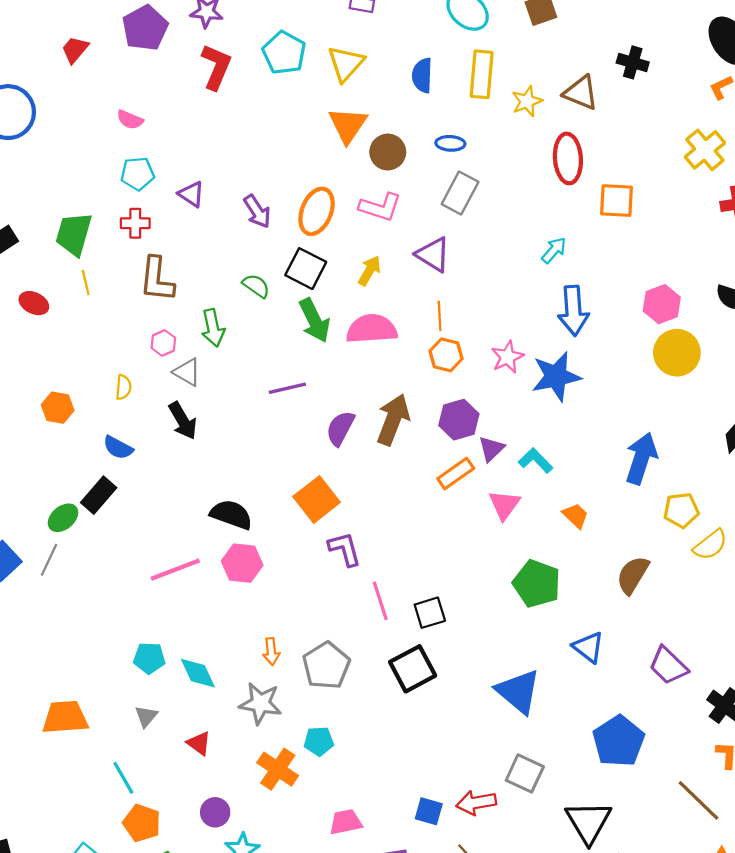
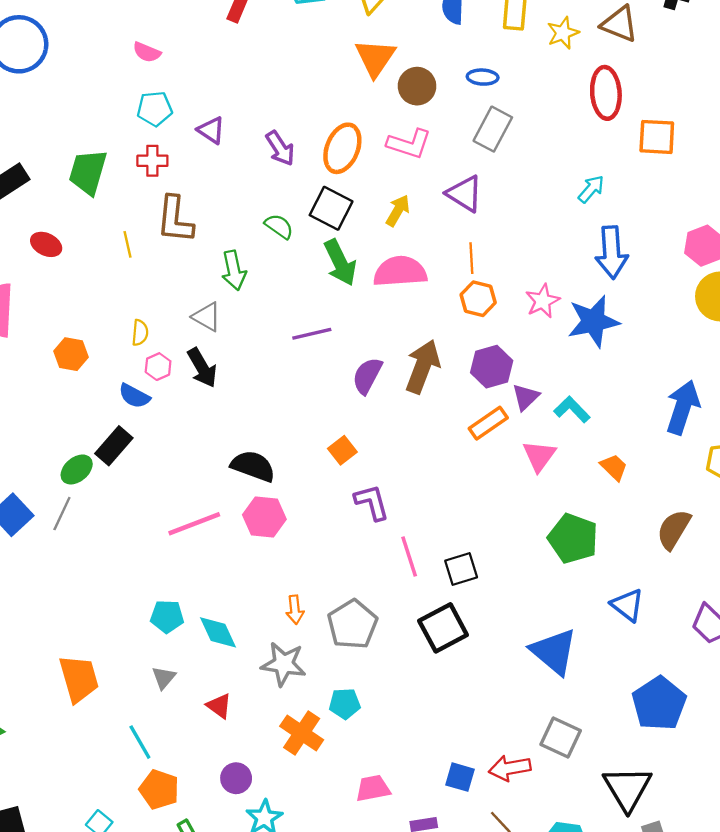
yellow line: (86, 283) -> (128, 244), moved
pink hexagon: (163, 343) -> (158, 367), moved
orange square: (317, 499) -> (342, 450), size x0.6
orange trapezoid: (65, 717) -> (79, 679), turned 78

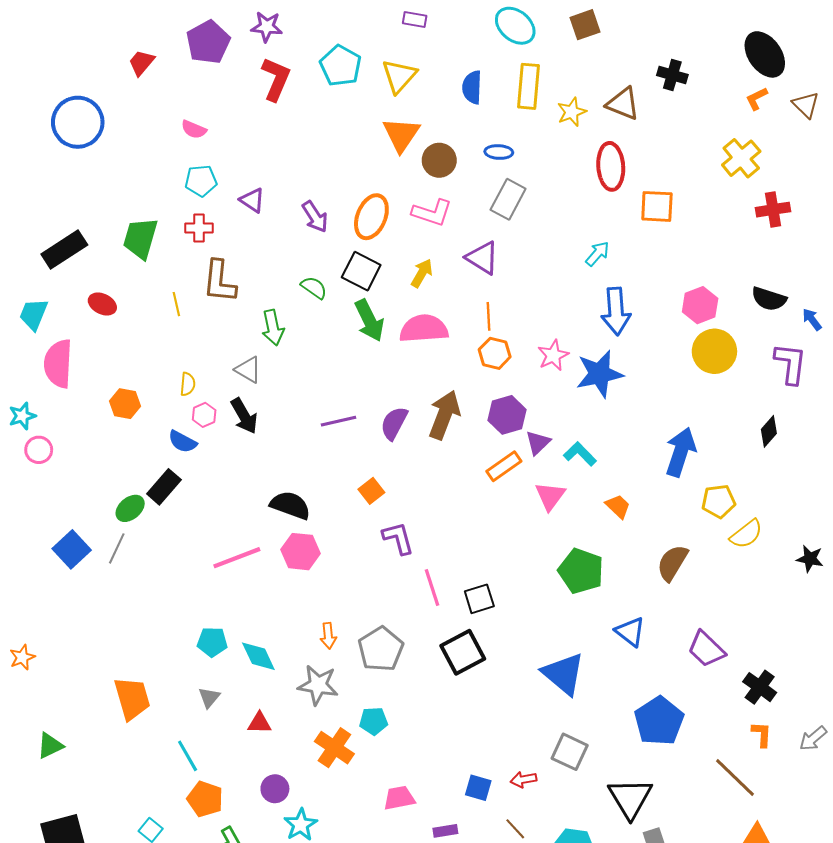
purple line: (312, 334) -> (339, 421), moved
red triangle: (219, 706) -> (259, 723), turned -35
red arrow: (510, 768) -> (523, 780), size x0.7

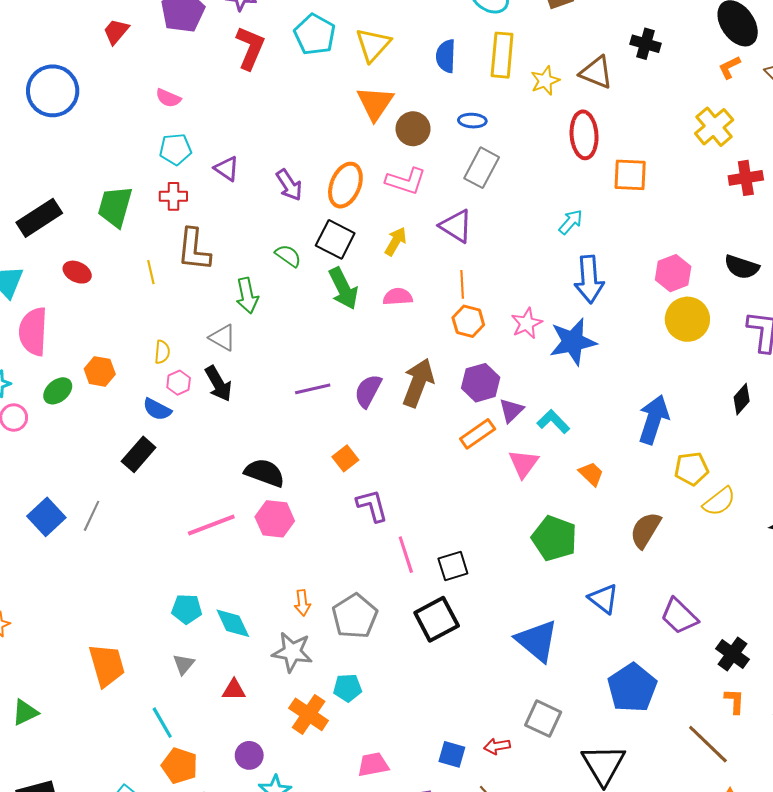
pink semicircle: (424, 329) -> (398, 297), size x0.6
green ellipse: (130, 508) -> (58, 391), moved

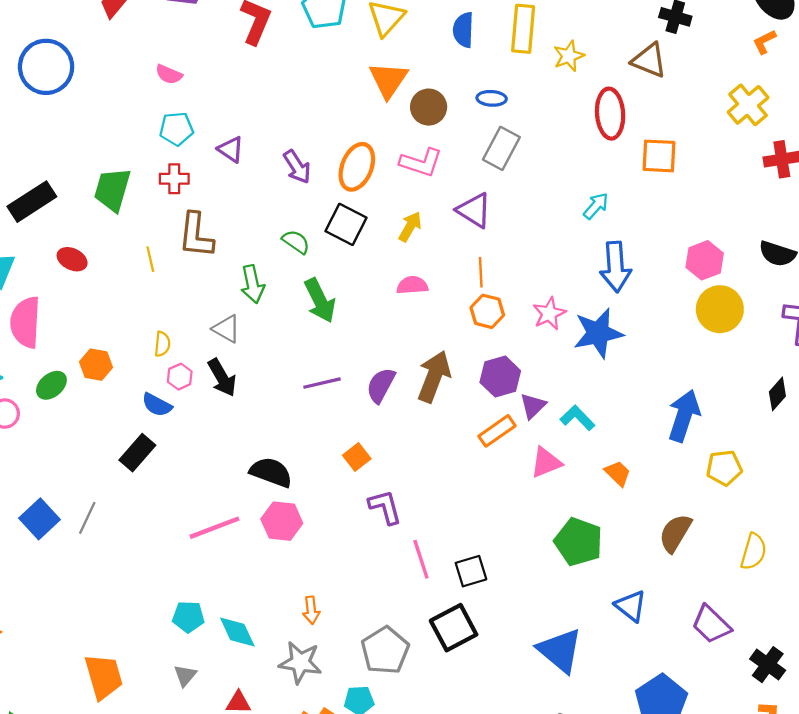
brown triangle: (596, 72) -> (649, 60), moved
green arrow: (343, 288) -> (320, 300), moved
pink triangle: (524, 464) -> (546, 462), turned 32
yellow semicircle: (719, 501) -> (754, 552), moved, turned -36
gray pentagon: (355, 616) -> (385, 650), moved

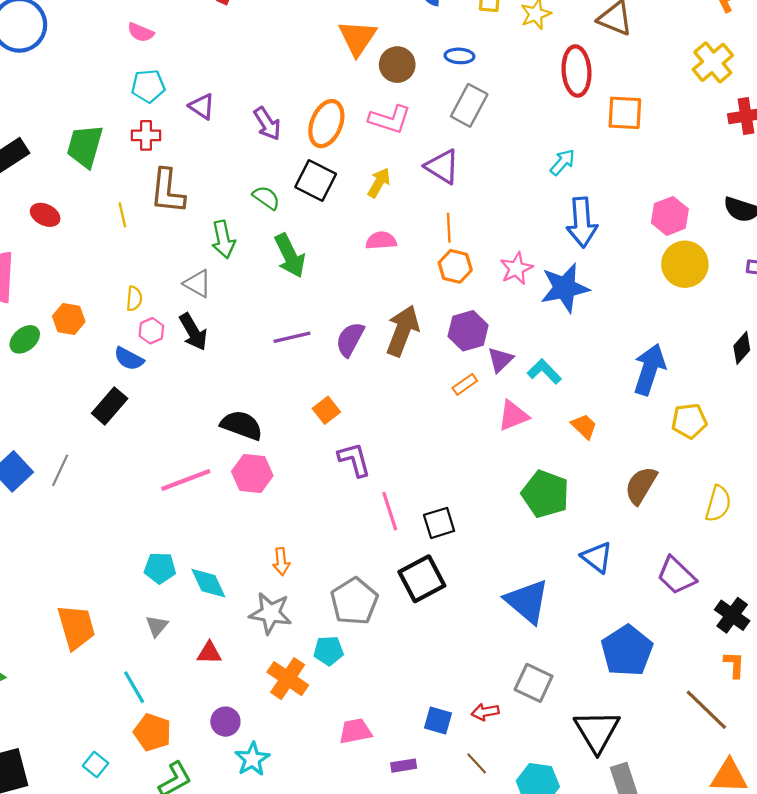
orange rectangle: (497, 431) -> (465, 384), size x0.7

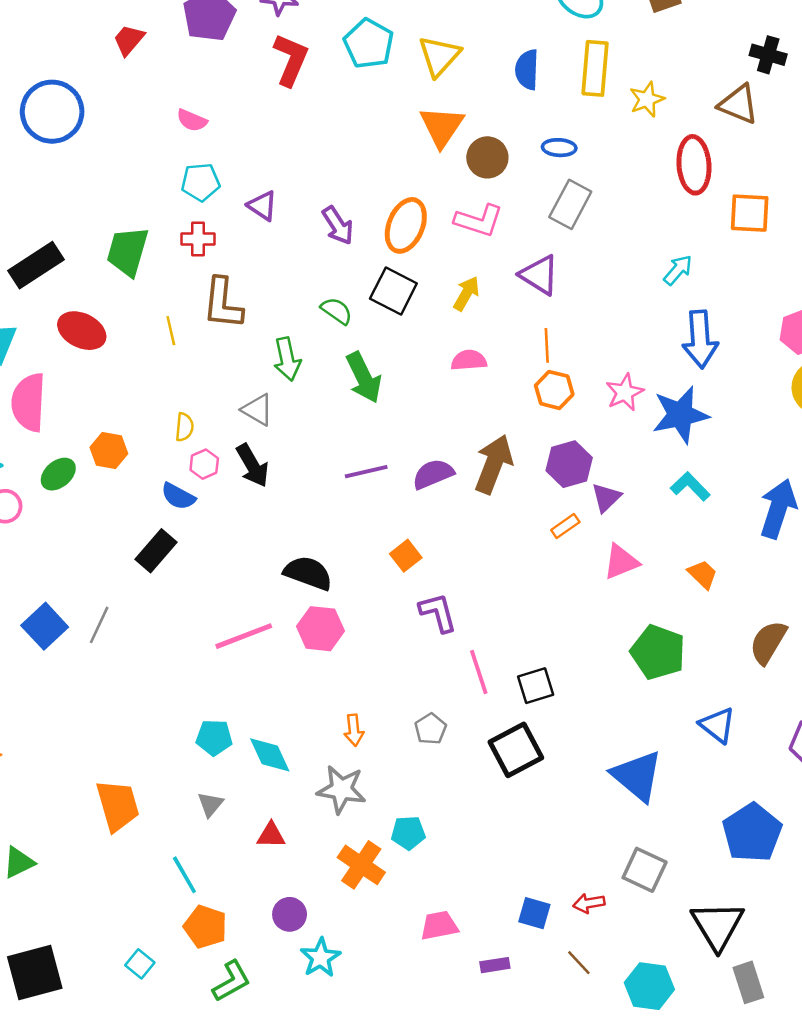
red ellipse: (45, 215) -> (82, 331), size x1.4
purple semicircle: (350, 339) -> (433, 474), turned 39
cyan L-shape: (544, 372) -> (690, 486), moved
gray pentagon: (354, 601) -> (431, 729), moved, size x0.6

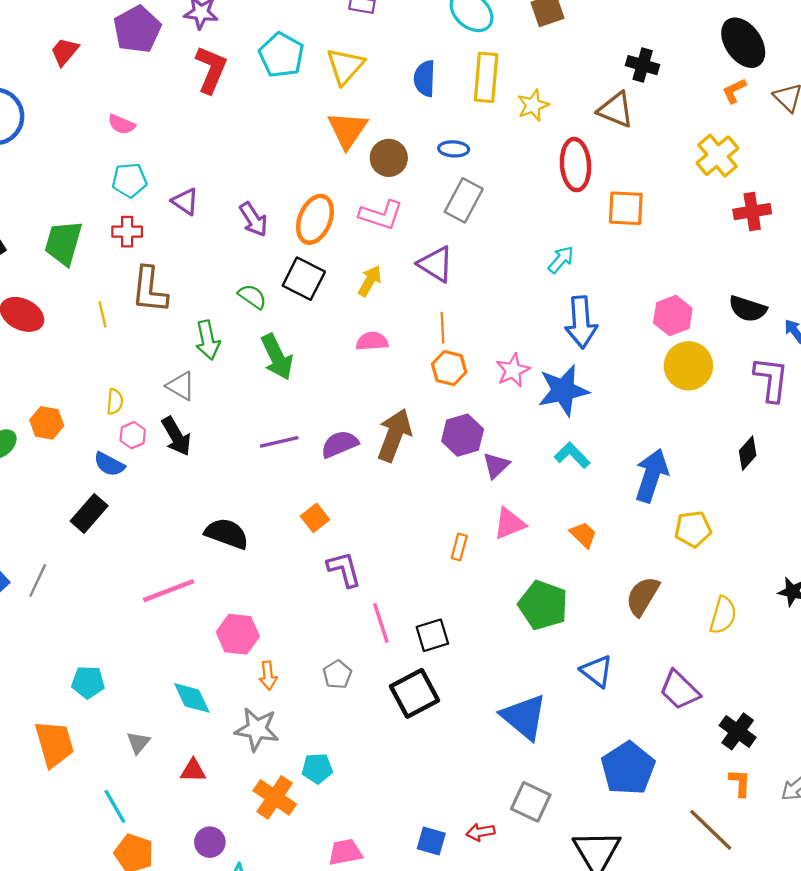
orange rectangle: (565, 526) -> (459, 547), moved, turned -40
pink hexagon: (320, 629) -> (238, 634), moved
cyan pentagon: (214, 737) -> (88, 682), moved

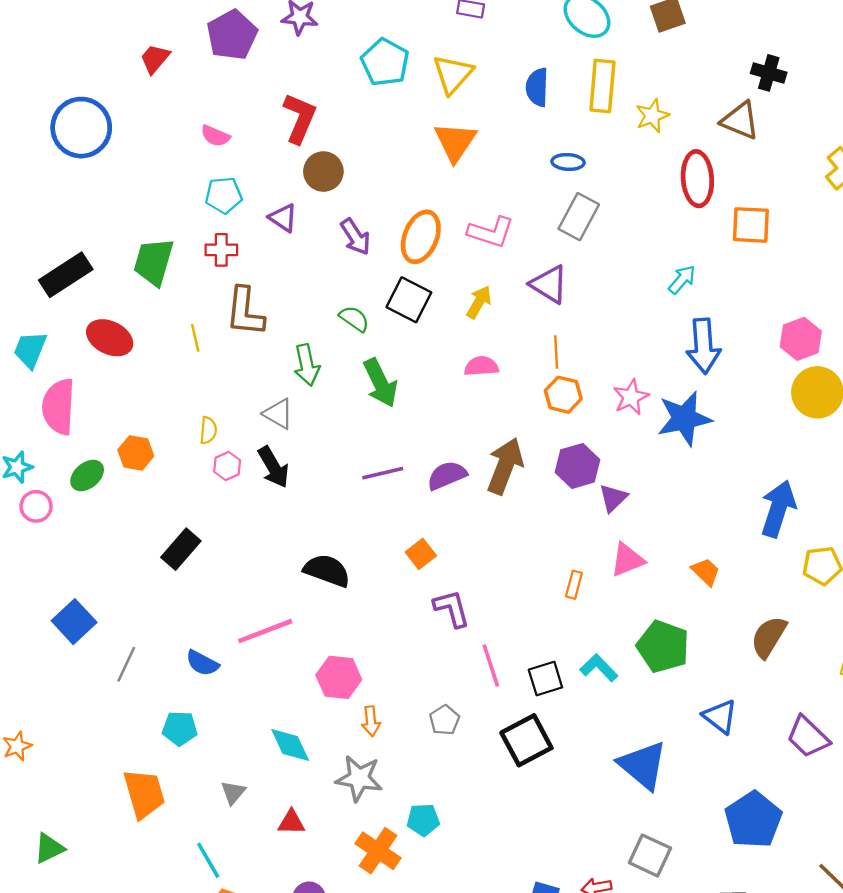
red L-shape: (211, 70) -> (300, 118), moved
brown circle: (389, 158) -> (323, 171), moved
cyan L-shape: (572, 455) -> (599, 668), moved
blue semicircle: (109, 464) -> (202, 663), moved
gray line: (38, 581) -> (126, 664), moved

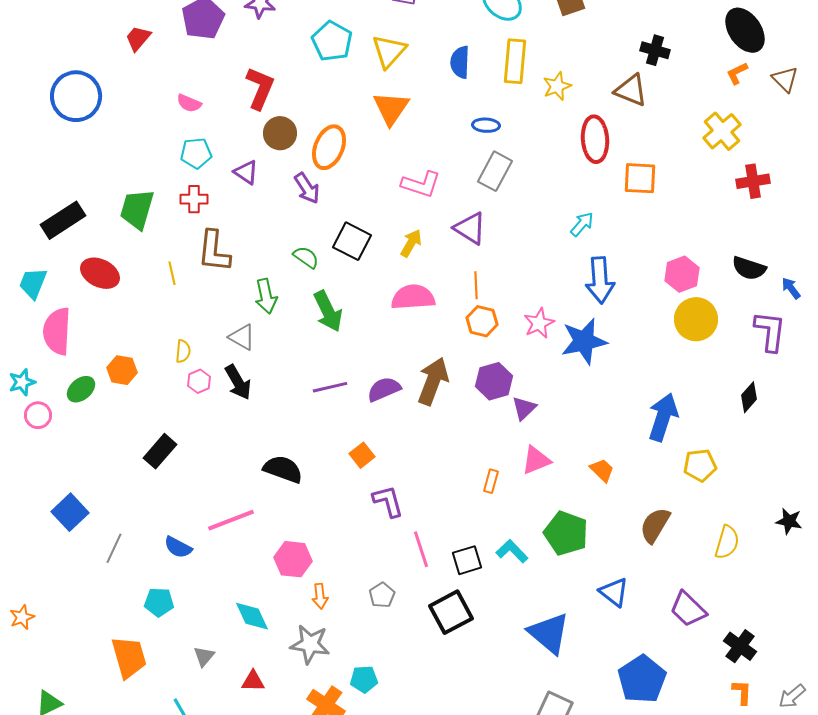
orange ellipse: (421, 237) -> (329, 147), moved
pink semicircle: (481, 366) -> (413, 297), size x1.5

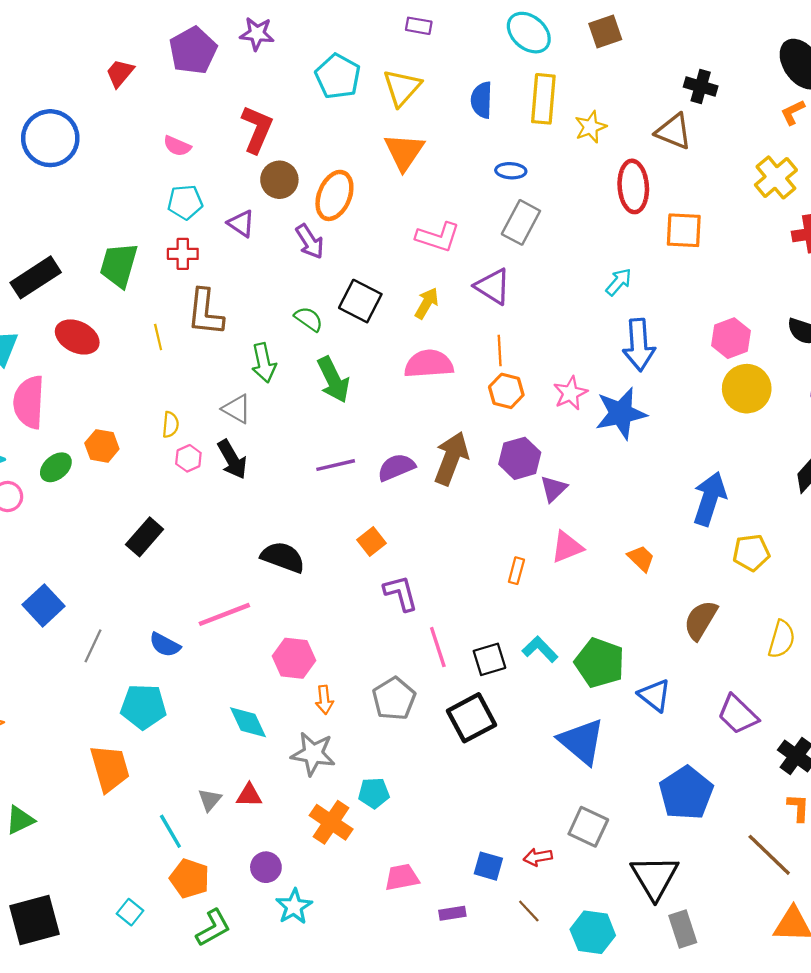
green pentagon: (566, 533) -> (600, 663), moved
gray pentagon: (382, 595) -> (394, 699), size x1.5
cyan pentagon: (159, 602) -> (143, 707), size x1.4
gray triangle: (204, 656) -> (210, 800), moved

